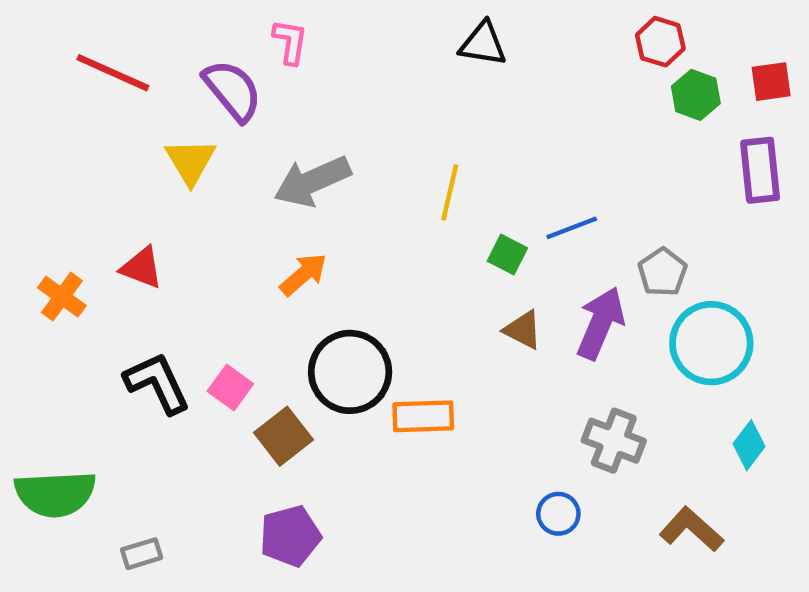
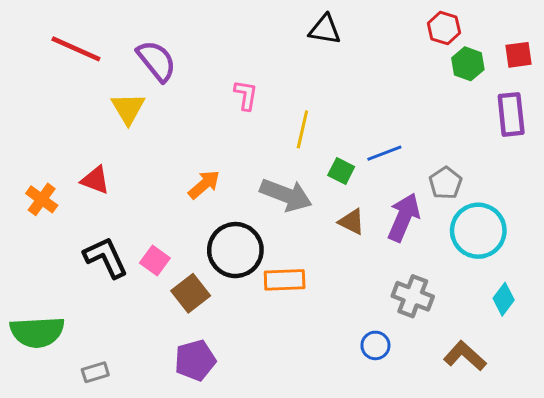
pink L-shape: (290, 42) -> (246, 95), moved
gray arrow: (312, 181) -> (286, 195), moved, turned -135

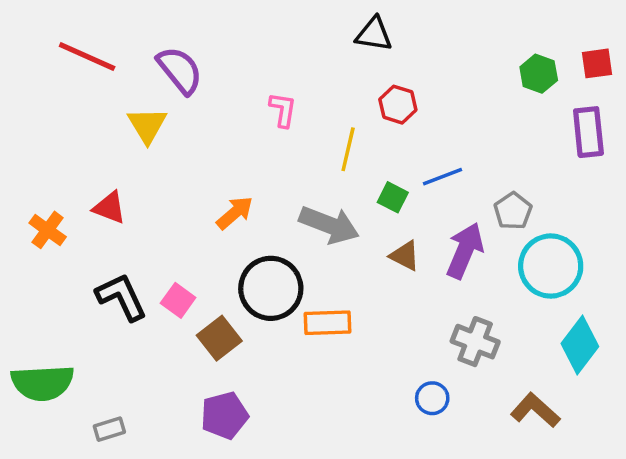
red hexagon: (444, 28) -> (398, 105), moved
cyan diamond: (504, 299) -> (580, 345), size x1.5

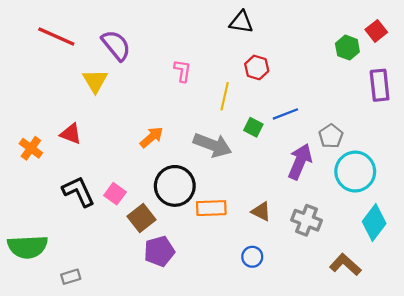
red square: (597, 63) -> (376, 31), moved, turned -30
brown triangle: (405, 256) -> (261, 211), moved
blue circle: (432, 398) -> (252, 257), moved
purple pentagon: (224, 415) -> (159, 251), moved

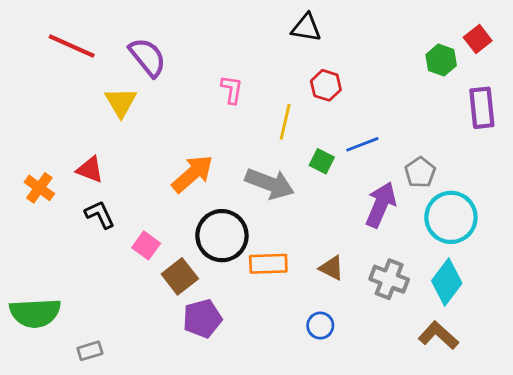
orange arrow: (152, 137) -> (192, 174), size x1.4
black L-shape: (78, 191) -> (100, 215), moved, size x0.7
cyan diamond: (374, 222) -> (447, 282), moved

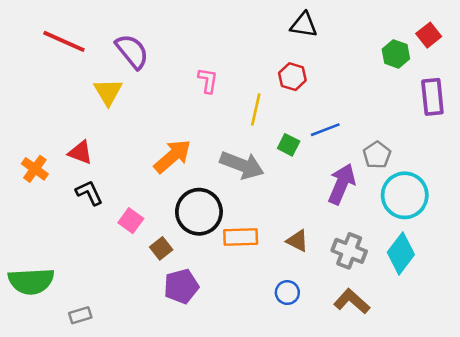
black triangle: (306, 28) -> (304, 25), moved
brown square: (180, 276) -> (161, 248), size x0.7
brown L-shape: (438, 335) -> (352, 301), moved

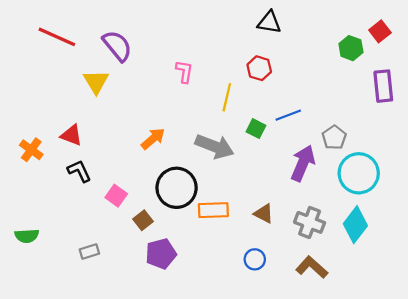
orange arrow: (172, 156) -> (153, 139), size x0.7
green semicircle: (31, 281) -> (27, 236), moved, size x0.6
gray rectangle: (80, 315) -> (89, 252), moved

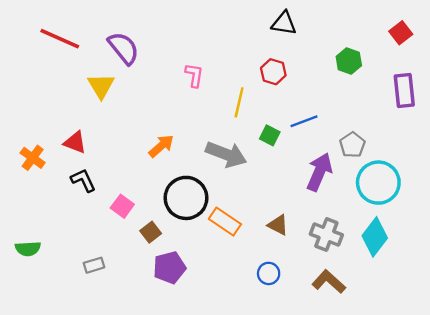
green hexagon: (351, 48) -> (349, 61), moved
orange rectangle: (213, 210) -> (225, 222), turned 36

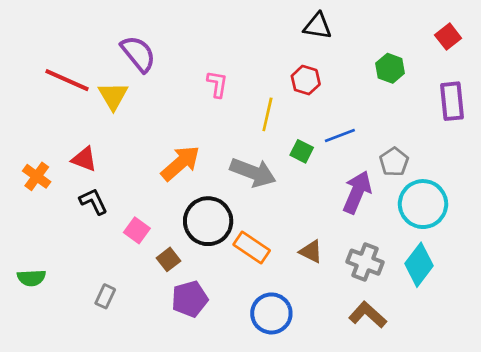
red line: (60, 39) -> (67, 80), moved
orange arrow: (161, 146) -> (180, 163), size x1.4
gray rectangle: (94, 265) -> (105, 296), turned -48
blue circle: (269, 273) -> (271, 313), moved, size x1.6

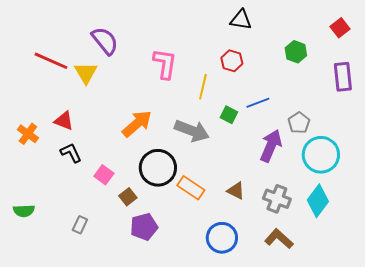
pink L-shape: (217, 84) -> (165, 64), size x1.5
blue circle: (271, 313) -> (222, 238), moved

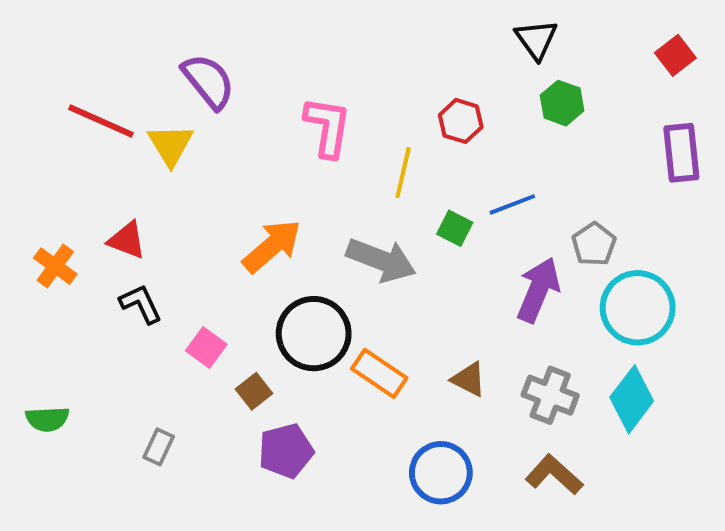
black triangle: (241, 20) -> (536, 39), moved, turned 45
green hexagon: (296, 52) -> (562, 103), moved

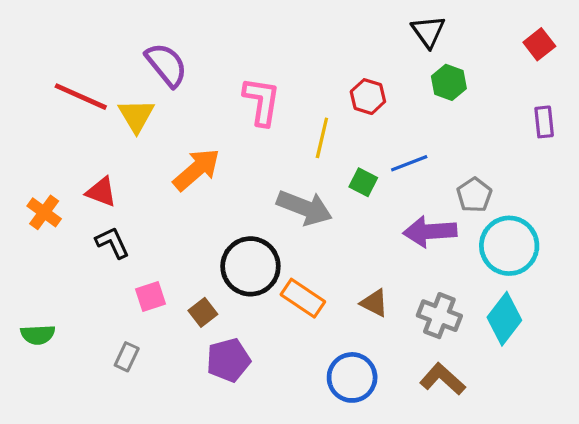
purple rectangle: (681, 153) -> (544, 122), size x0.7
orange arrow: (272, 246) -> (197, 170), moved
purple arrow: (538, 290) -> (430, 231), turned -117
pink square: (206, 348) -> (151, 297), moved, turned 36

